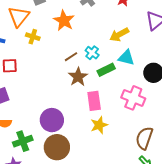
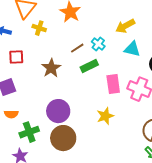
green rectangle: (106, 70) -> (89, 66), moved
brown star: (78, 77) -> (51, 68), moved
pink rectangle: (94, 101) -> (113, 84), moved

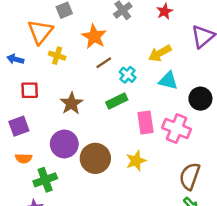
brown line: (77, 48) -> (104, 63), moved
purple circle: (58, 111) -> (64, 144), moved
brown circle: (63, 138) -> (95, 158), moved

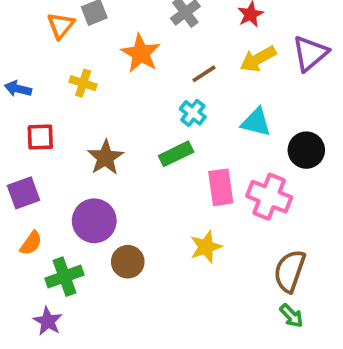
orange triangle: (40, 32) -> (61, 25), moved, size x0.7
yellow arrow: (160, 53) -> (258, 59), moved
brown line: (104, 63) -> (204, 74), moved
orange semicircle: (24, 158) -> (31, 243), turned -56
brown circle: (95, 158) -> (128, 262), moved, size x0.7

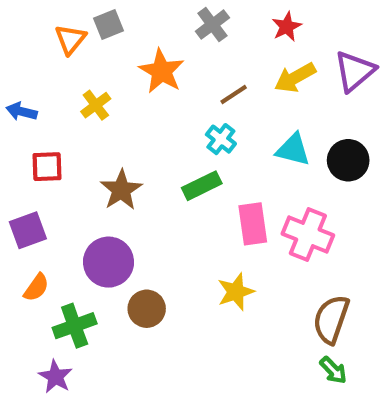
yellow cross: (83, 83) -> (96, 105), turned 35
black circle: (306, 150) -> (348, 160), moved

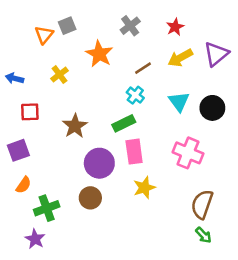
cyan triangle: (293, 150) -> (179, 102), turned 40
pink rectangle: (253, 224) -> (134, 152), moved
purple circle: (108, 262) -> (99, 163), moved

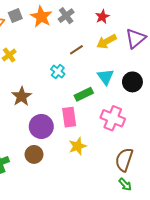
orange star: (99, 54) -> (41, 17), moved
cyan cross: (135, 95) -> (58, 72), moved
green rectangle: (124, 123) -> (84, 94), moved

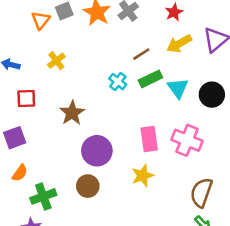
green rectangle: (84, 94) -> (150, 79), moved
pink rectangle: (69, 117) -> (149, 139), moved

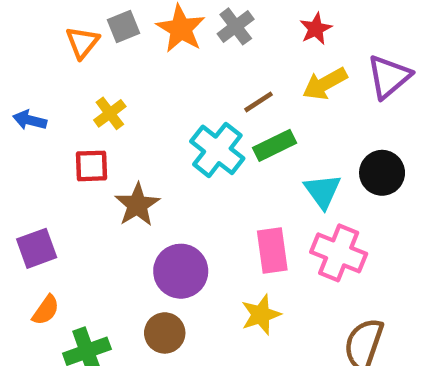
cyan cross: (118, 82) -> (217, 150), size x1.6
cyan triangle: (178, 88) -> (323, 191), moved
red square: (26, 99) -> (92, 166), moved

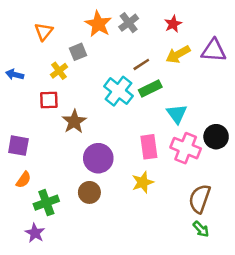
gray square: (124, 26) -> (78, 52), moved
purple triangle: (389, 77) -> (214, 51), turned 44
black circle: (382, 173) -> (216, 137), moved
purple square: (37, 248) -> (18, 146), turned 30

